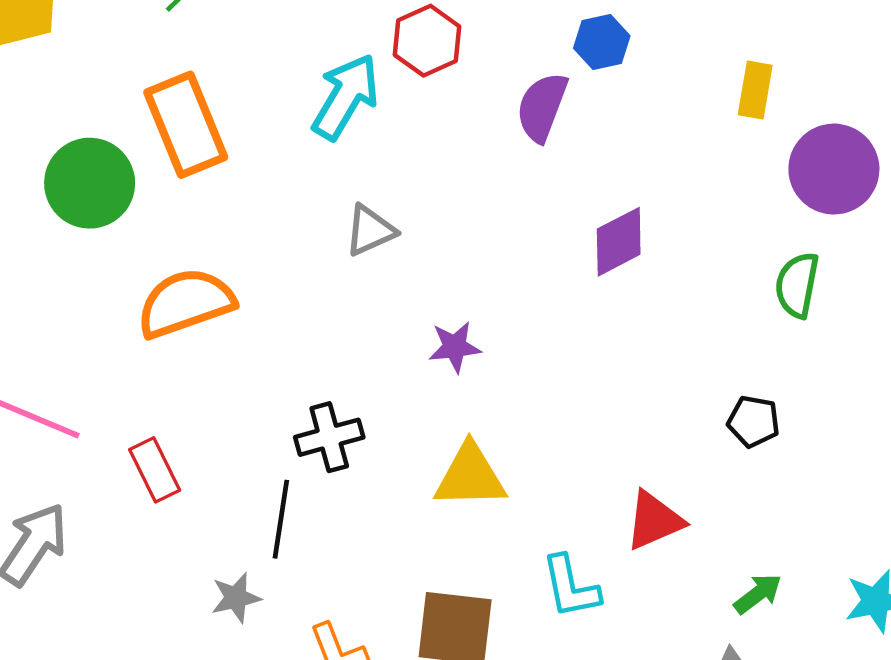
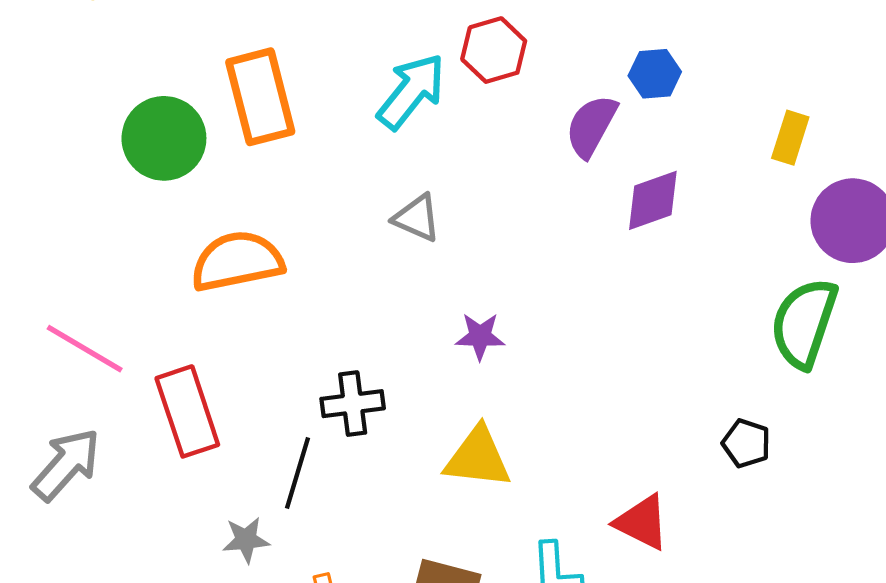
gray triangle: (370, 230) -> (417, 218), turned 40
purple diamond: (619, 242) -> (653, 200), moved
green semicircle: (797, 285) -> (804, 323), size x1.5
red rectangle: (155, 470) -> (187, 411), size x1.5
red triangle: (654, 521) -> (642, 522), turned 42

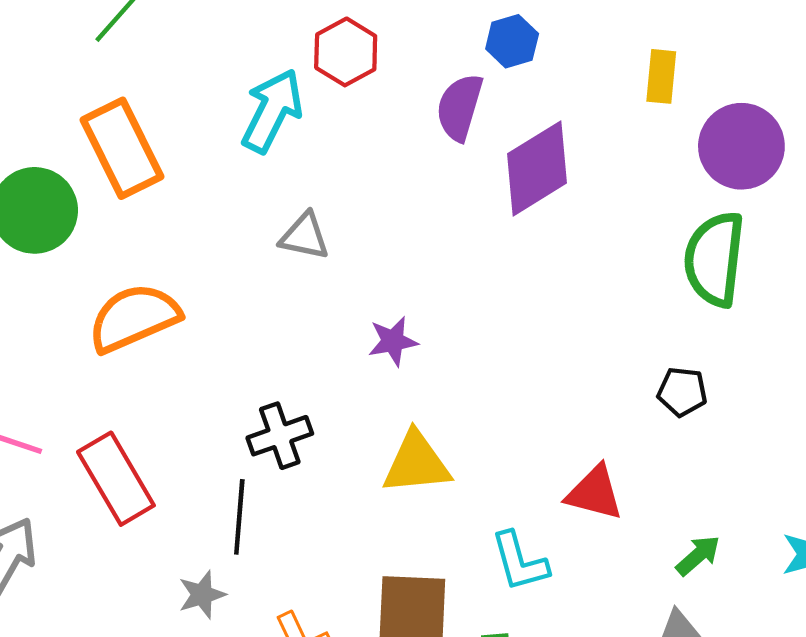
purple diamond: (653, 200) -> (537, 168), size x1.4

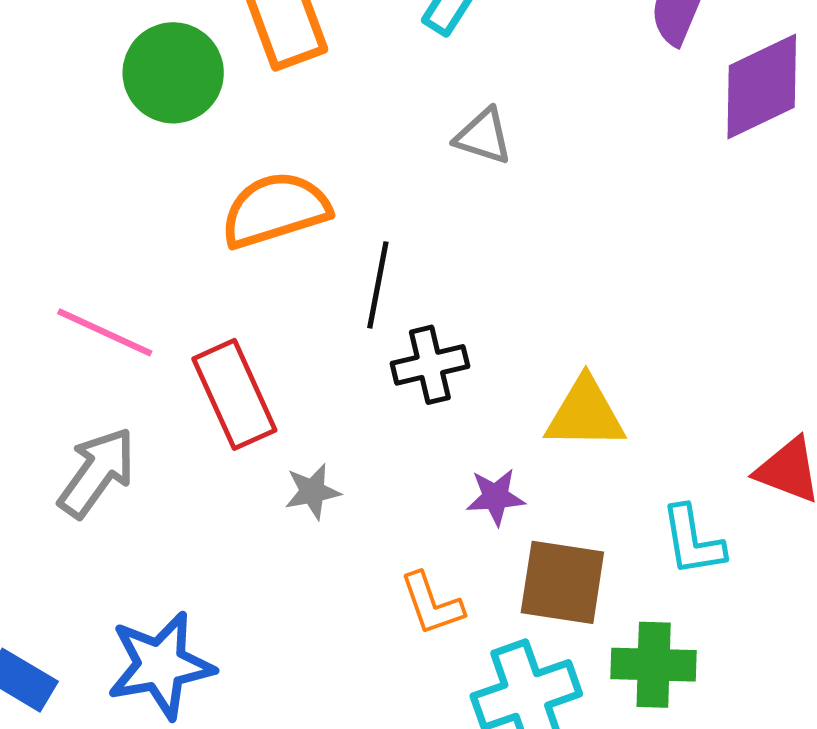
purple star: (393, 341) -> (495, 497), moved
black line: (239, 517) -> (378, 285), moved
gray star: (202, 595) -> (312, 492), moved

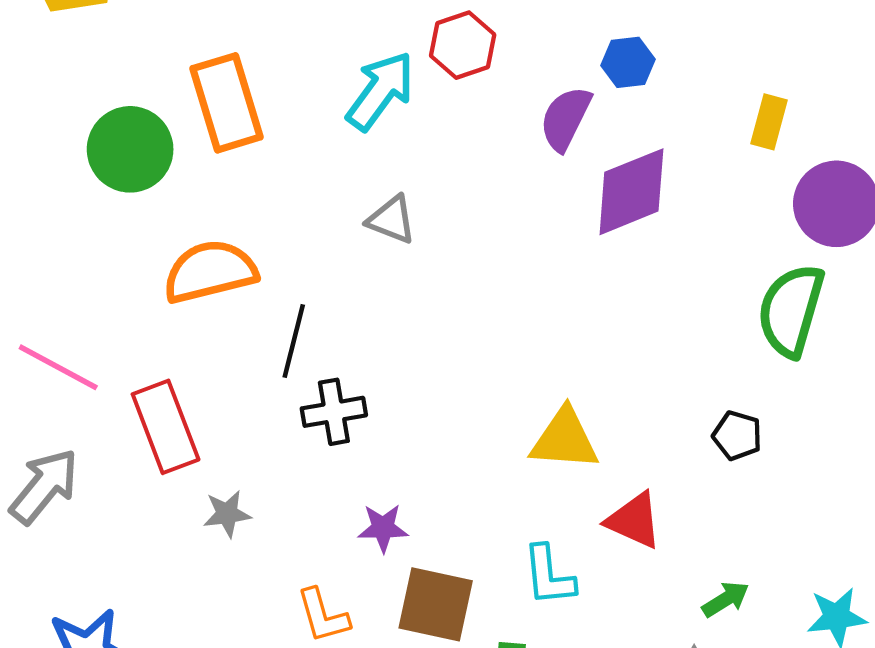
yellow triangle: (585, 414) -> (564, 439), moved

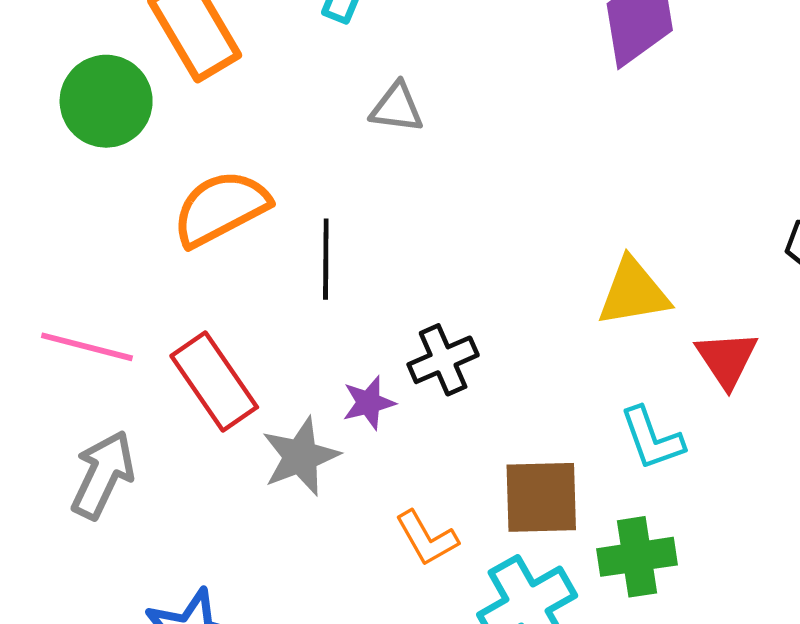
black cross: (334, 412) -> (443, 360), moved
gray star: (227, 514) -> (301, 456), size x1.5
red triangle: (634, 520) -> (727, 359), turned 46
purple star: (383, 528) -> (369, 403), moved

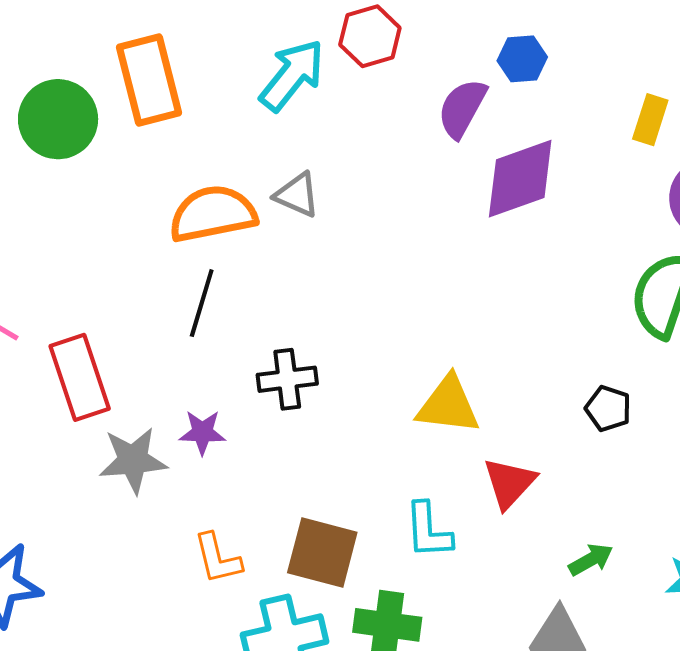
orange semicircle: (221, 208) -> (213, 214), moved
black cross: (443, 360) -> (287, 379), moved

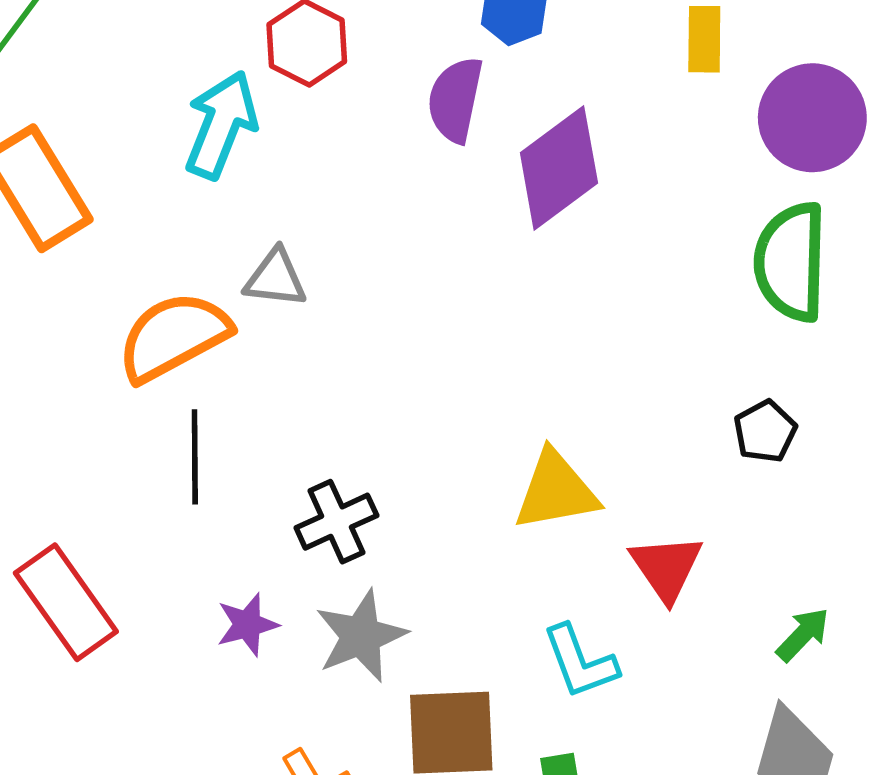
black pentagon: (608, 409) -> (765, 431), turned -30
gray star: (133, 460) -> (361, 636), moved

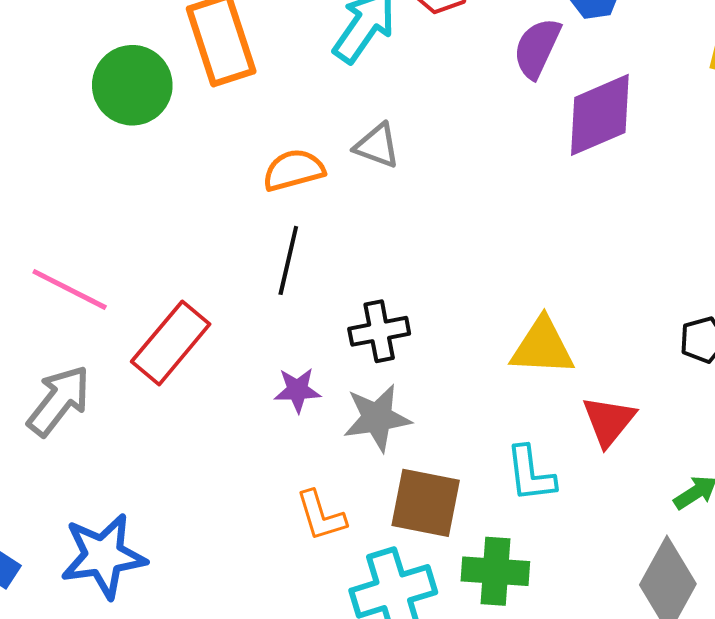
orange semicircle: (174, 336) -> (294, 170), size x0.7
red rectangle: (66, 602) -> (171, 343), turned 62

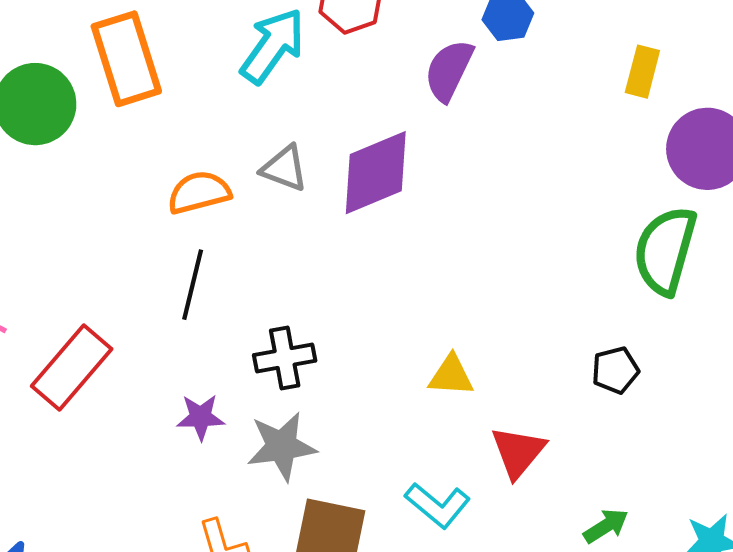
purple diamond: (600, 115) -> (376, 173), moved
yellow triangle: (542, 347) -> (451, 375), size x0.7
cyan L-shape: (530, 474) -> (438, 505), turned -44

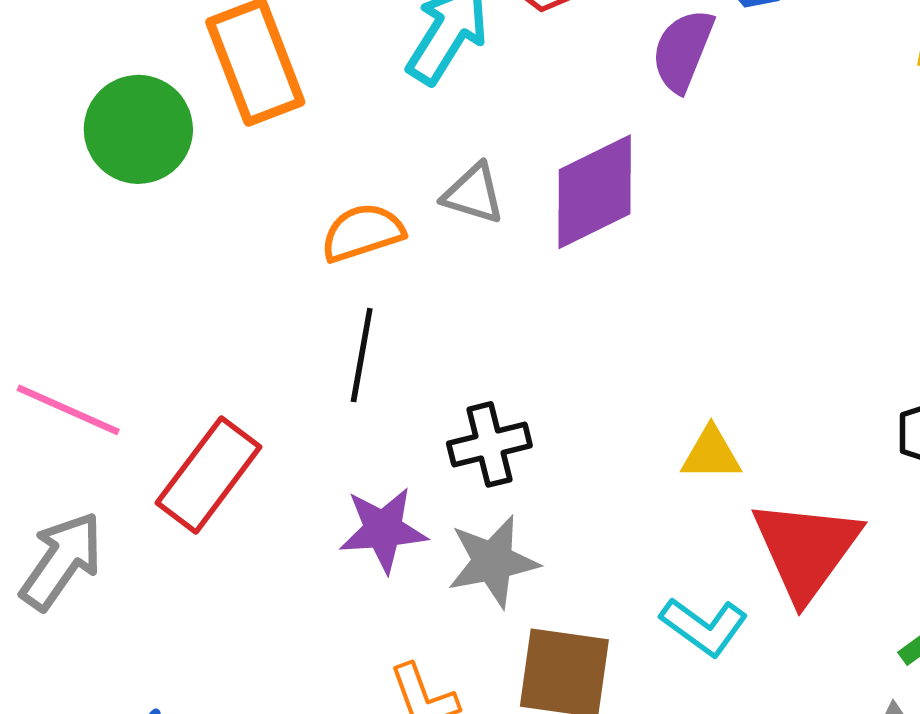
purple star: (201, 417) -> (383, 530), size x1.4
red triangle: (518, 452) -> (806, 549), size x1.5

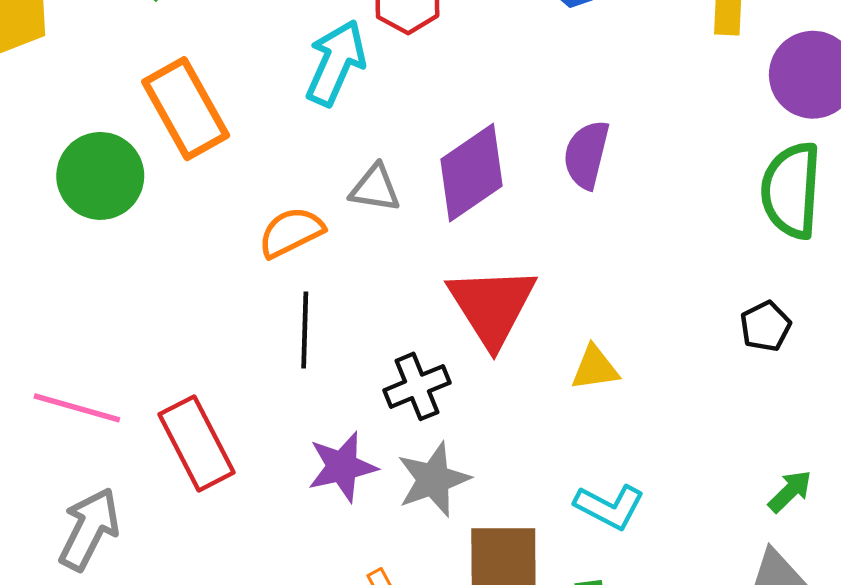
purple semicircle: (683, 50) -> (586, 155), moved
red rectangle: (209, 475) -> (196, 443), turned -56
red triangle: (806, 549) -> (492, 306), moved

